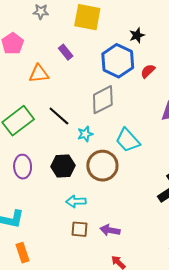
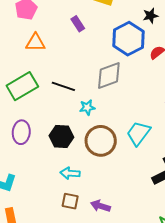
orange triangle: (39, 74) -> (35, 43), moved
black line: (59, 116) -> (63, 86), turned -30
cyan trapezoid: (128, 140) -> (138, 133), moved, turned 72

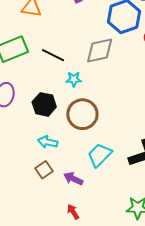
cyan trapezoid: (138, 133) -> (100, 155), moved
brown square: (70, 201) -> (44, 170), turned 36

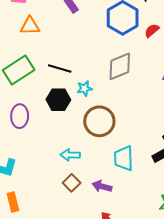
gray diamond: (100, 51) -> (120, 66), moved
black hexagon: (44, 104) -> (58, 100), moved
cyan trapezoid: (100, 155) -> (124, 158), turned -36

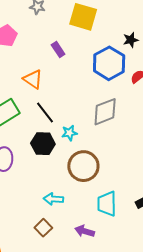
orange triangle: (30, 26) -> (33, 79), moved, turned 35
black line: (60, 68) -> (45, 112), turned 35
brown square: (72, 183) -> (43, 228), moved

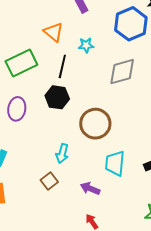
black line: (45, 112) -> (62, 66), turned 45
cyan star: (69, 133) -> (86, 45), moved
cyan arrow: (53, 199) -> (62, 153), turned -84

